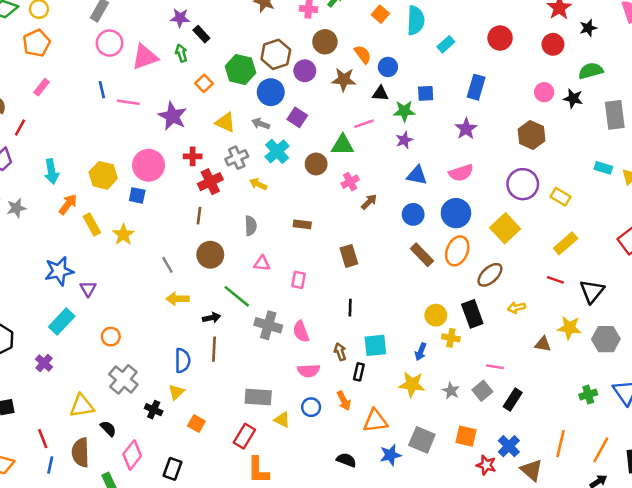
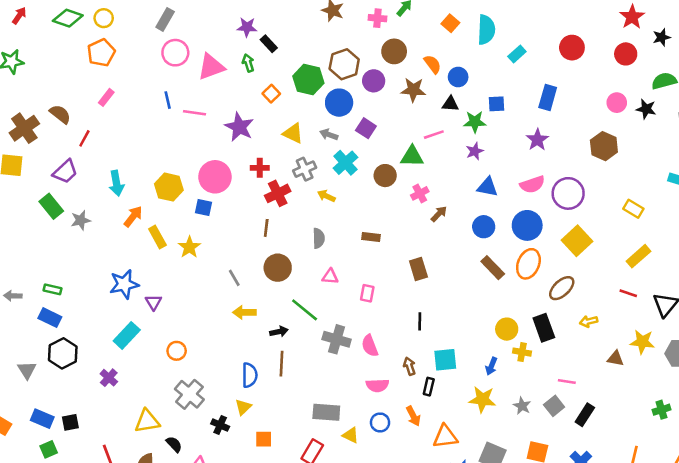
purple circle: (523, 184) -> (568, 193), moved
orange square: (196, 424) -> (264, 439), turned -30

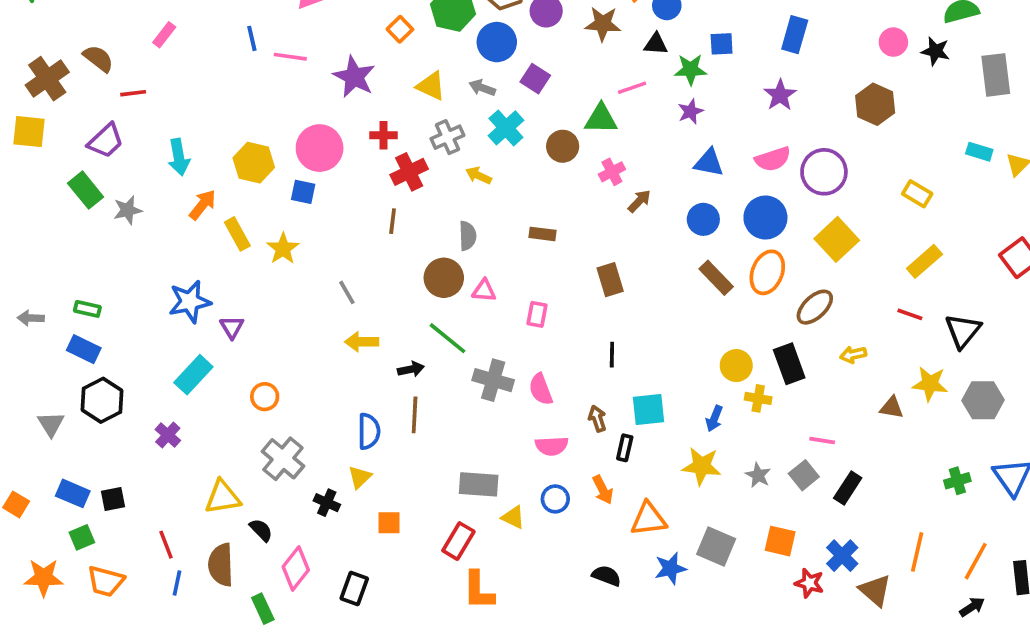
red line: (84, 138) -> (133, 93), turned 54
brown circle: (278, 268) -> (444, 278), moved

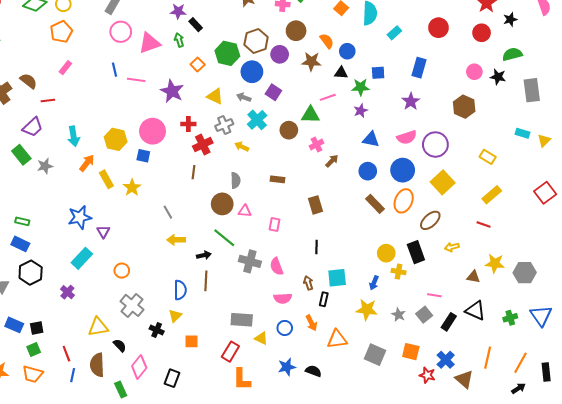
black triangle: (963, 331) -> (475, 311), moved, turned -45
green square: (82, 537) -> (34, 350), moved
blue star: (670, 568) -> (287, 367), moved

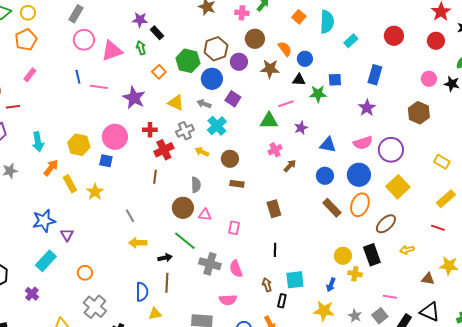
purple star: (361, 111) -> (301, 128), moved
brown circle: (289, 130) -> (230, 159), moved
pink semicircle: (283, 298) -> (228, 300), moved
yellow triangle: (175, 316) -> (155, 314), moved, turned 32

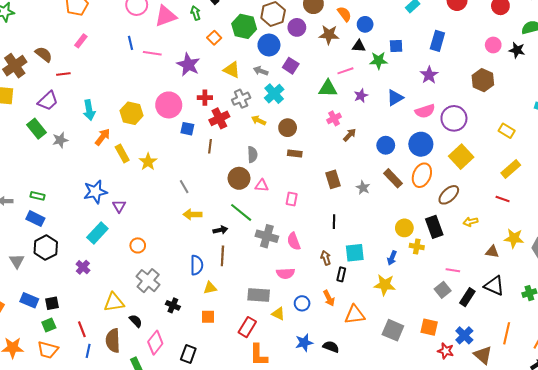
blue triangle: (328, 145) -> (395, 98), moved, turned -42
blue square: (106, 161) -> (187, 129), moved
gray star: (355, 316) -> (363, 188), moved

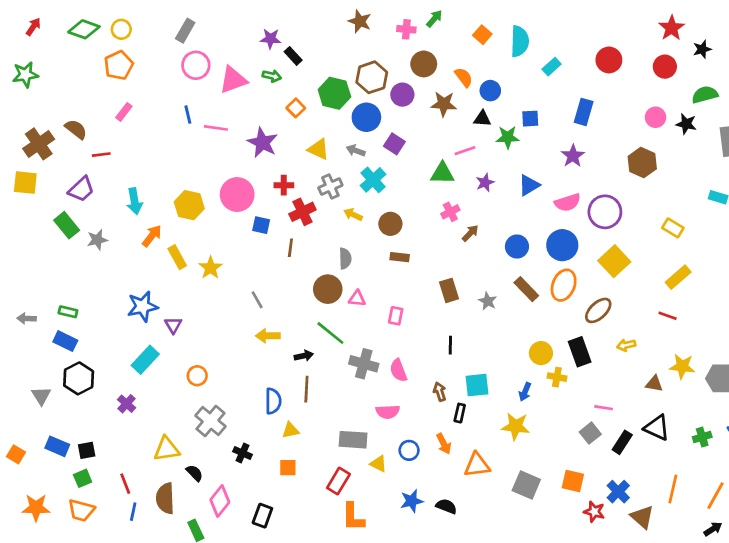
green arrow: (196, 13) -> (272, 76), turned 120

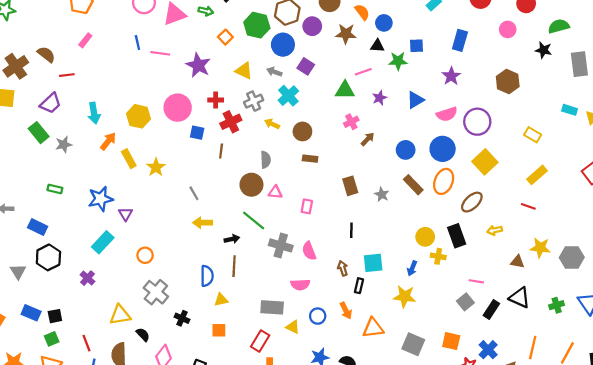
pink circle: (656, 117) -> (508, 29), moved
green rectangle: (68, 312) -> (55, 189), moved

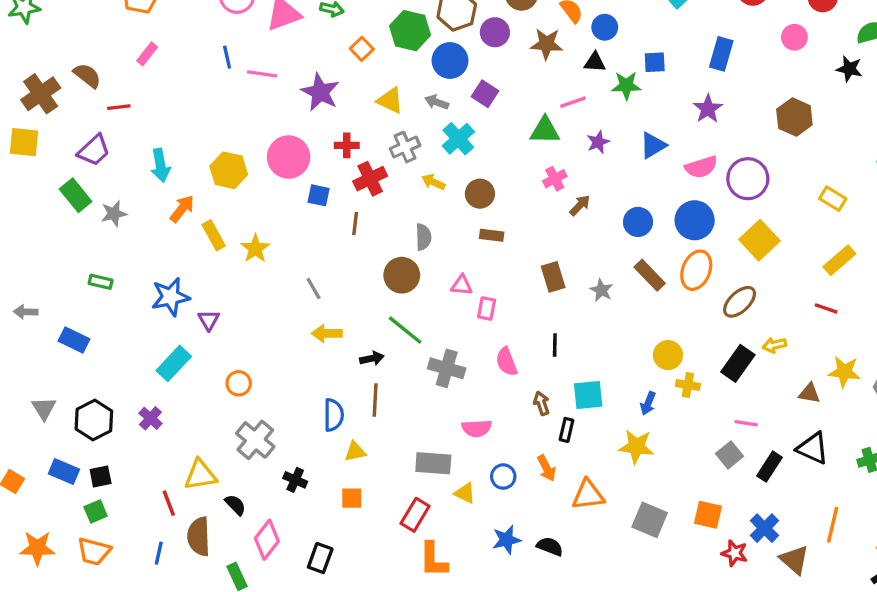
pink triangle: (275, 192) -> (462, 285), moved
black rectangle: (457, 236) -> (738, 363), moved, turned 55
pink semicircle: (309, 251) -> (507, 362), moved
black hexagon: (48, 257) -> (94, 420), moved
red line: (86, 343) -> (169, 503), moved

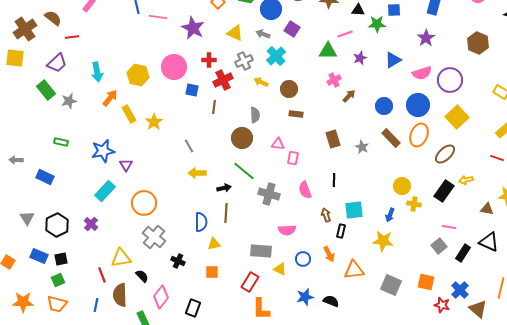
orange circle: (239, 383) -> (144, 203), size x1.6

